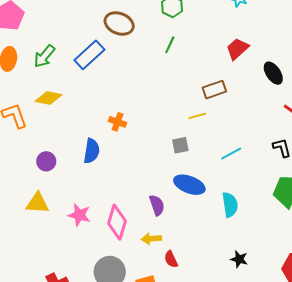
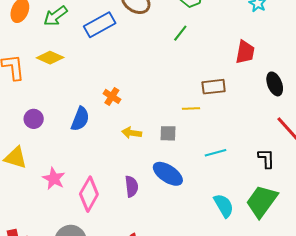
red trapezoid: (237, 49) -> (245, 52), turned 130
cyan semicircle: (230, 205) -> (224, 206), moved, turned -35
yellow arrow: (151, 239) -> (132, 133), moved

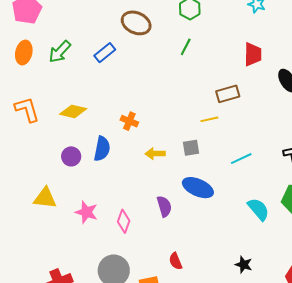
blue rectangle: (100, 25) -> (105, 53), size x0.7
yellow diamond: (50, 58) -> (73, 111), moved
purple circle: (34, 119) -> (71, 156), moved
pink diamond: (89, 194) -> (124, 221), size x0.7

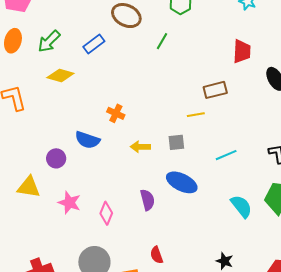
green line: (186, 47) -> (162, 41), moved
yellow diamond: (73, 111) -> (60, 75), moved
blue semicircle: (102, 149) -> (87, 140), turned 95
purple circle: (71, 156) -> (56, 158), moved

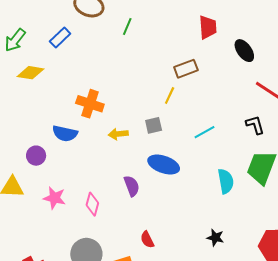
orange cross: (116, 113) -> (90, 104), size x1.5
yellow line: (196, 115) -> (170, 96), turned -48
cyan semicircle: (241, 206) -> (226, 181), turned 35

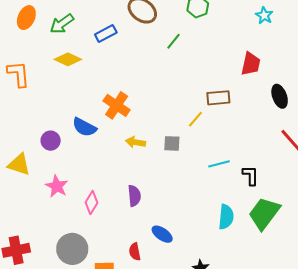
black L-shape: (255, 125) -> (251, 175), moved
blue ellipse: (164, 164) -> (162, 234), moved, size x0.7

